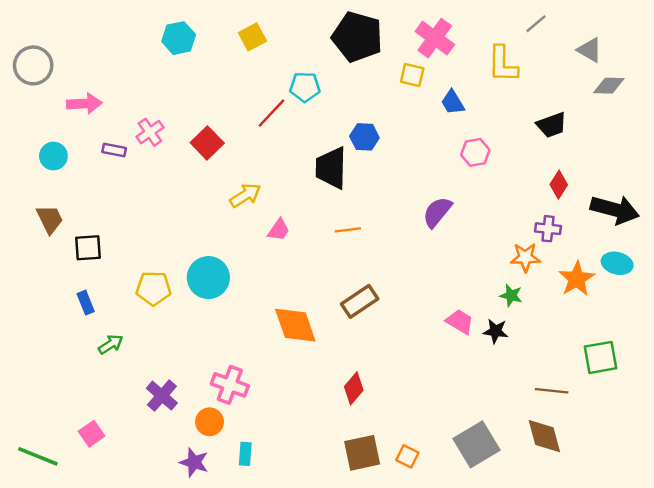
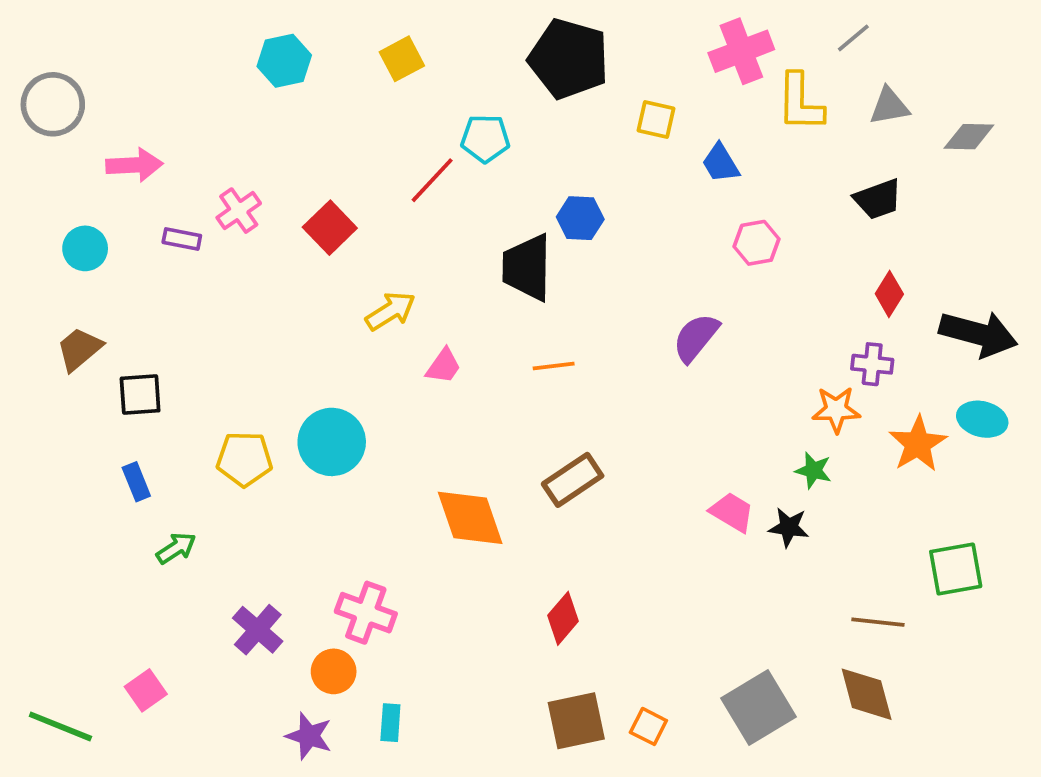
pink cross: (435, 38) -> (741, 51), moved, turned 33
gray triangle: (590, 50) -> (889, 106), moved, turned -40
brown trapezoid: (50, 219) -> (79, 349), turned -104

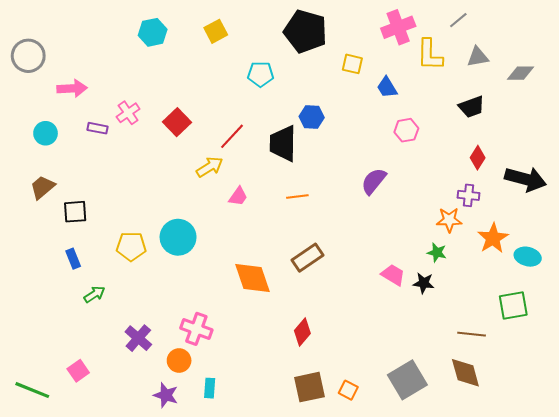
red line: (432, 180) -> (232, 136), moved
cyan ellipse: (982, 419) -> (528, 257), moved

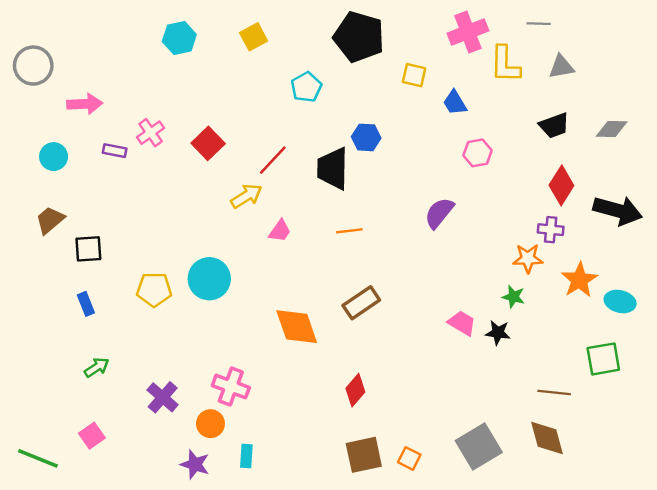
gray line: (458, 20) -> (539, 24), turned 42
gray diamond: (520, 73) -> (612, 129), moved
cyan pentagon: (261, 74) -> (306, 87), turned -30
red diamond: (478, 158) -> (561, 185), size x1.4
green arrow: (94, 294) -> (97, 367), moved

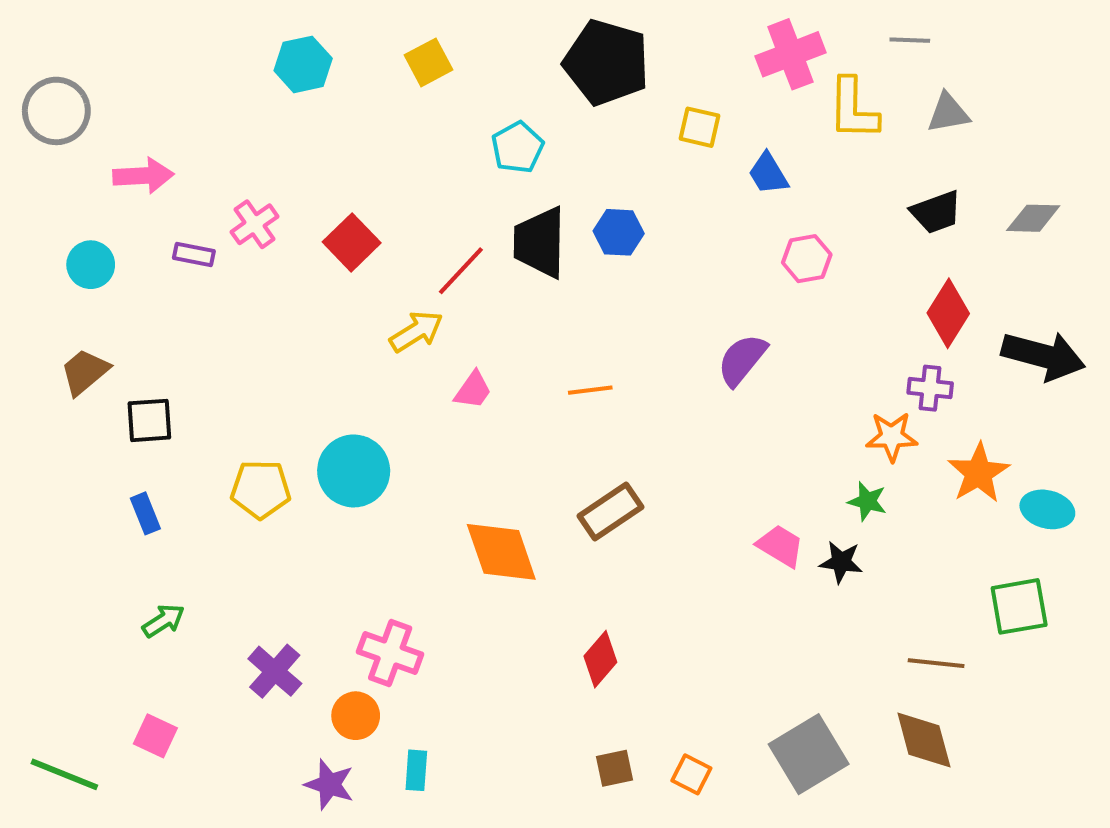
black trapezoid: (333, 169) -> (540, 242), moved
pink square: (92, 436) -> (155, 736), turned -30
brown square: (364, 455) -> (615, 768), size x0.6

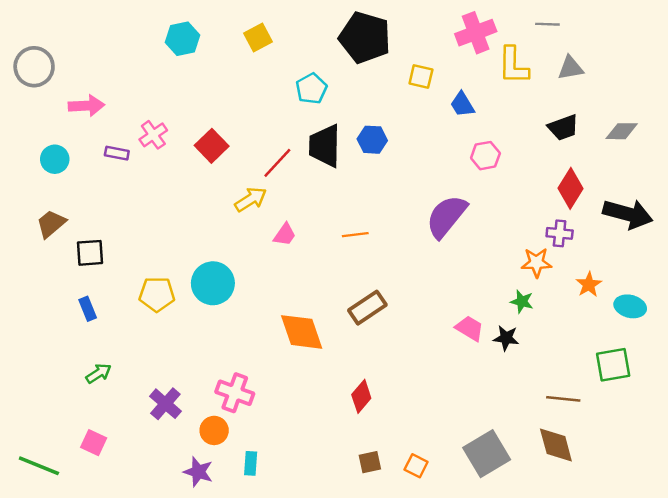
purple semicircle: (742, 360) -> (446, 216), size x1.4
orange star: (979, 473) -> (589, 284), size x0.7

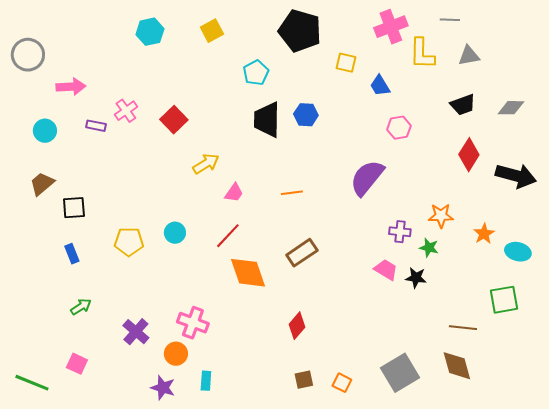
red line: (277, 163) -> (228, 236), moved
purple cross: (560, 233) -> (400, 232), moved
cyan circle: (213, 283) -> (175, 233), size x0.6

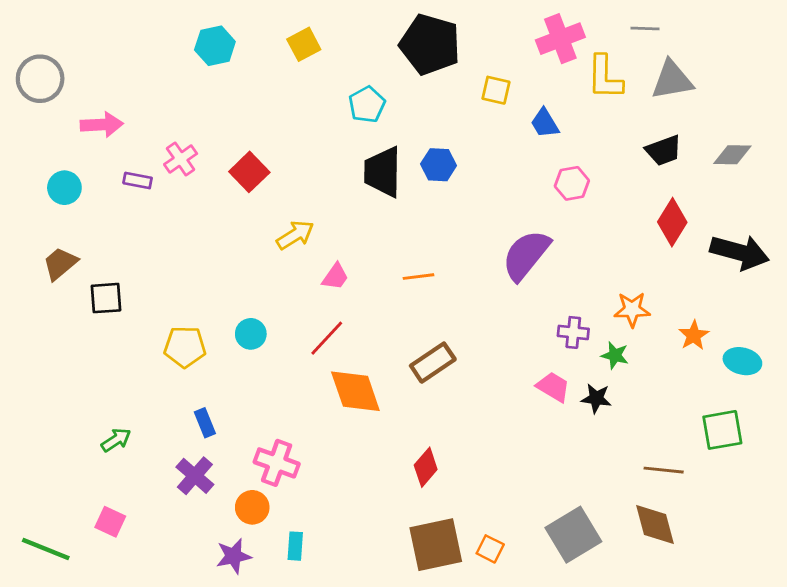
gray triangle: (469, 56) -> (672, 80), size x1.4
blue rectangle: (72, 254) -> (205, 423), moved
brown square: (304, 380) -> (436, 545), size x2.0
purple star: (163, 388) -> (234, 556), turned -30

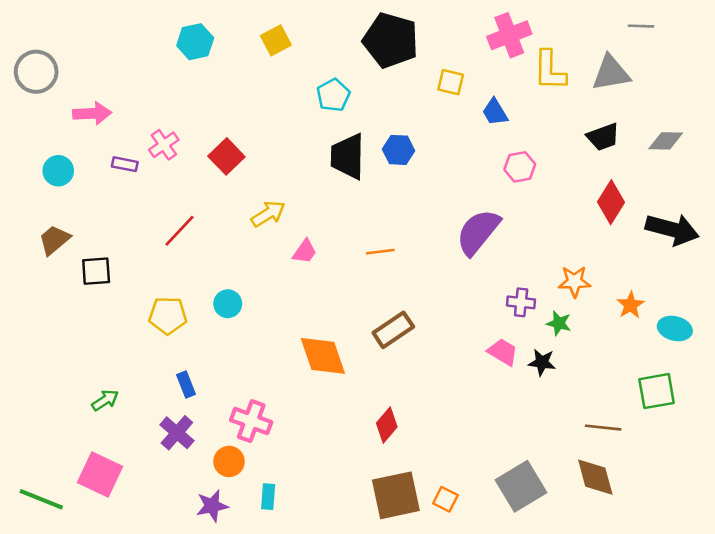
gray line: (645, 29) -> (641, 26), moved
red line: (327, 338) -> (179, 231), moved
pink square: (110, 522) -> (100, 474), size x1.6

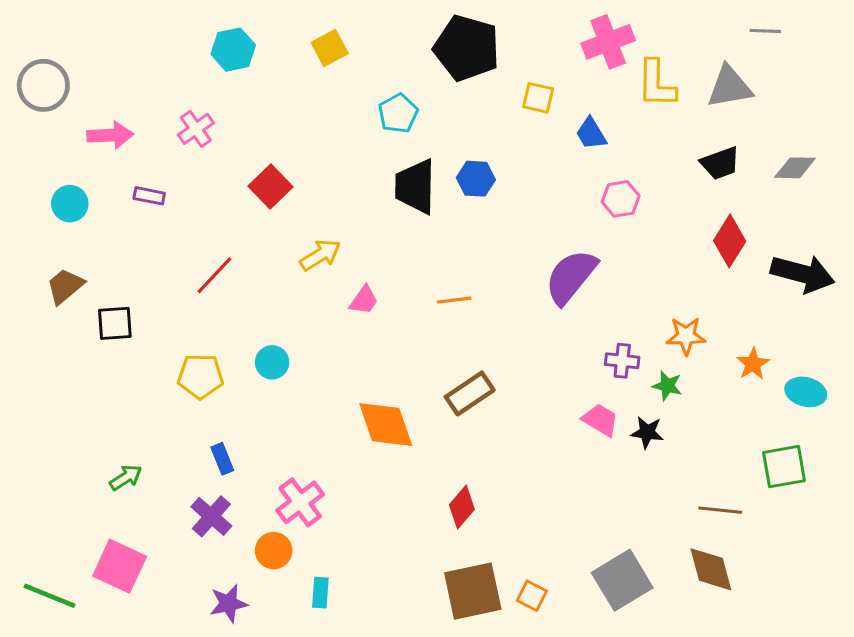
pink cross: (164, 145) -> (196, 129), moved
pink cross: (251, 421) -> (300, 502), turned 33
purple star: (212, 506) -> (229, 604), moved

